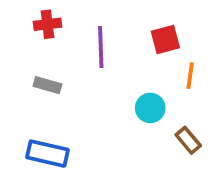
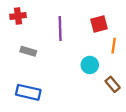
red cross: (47, 24) -> (18, 16), moved

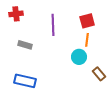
orange line: (114, 46) -> (87, 40), moved

